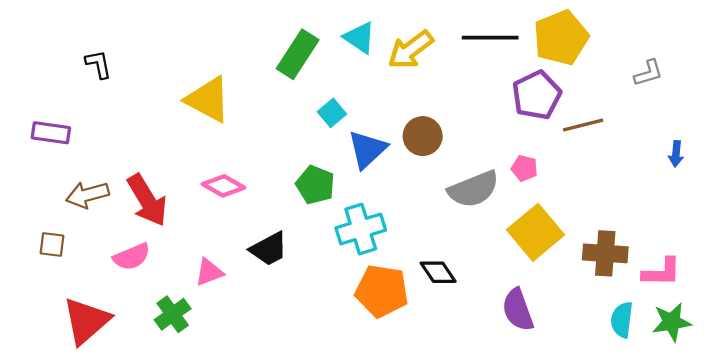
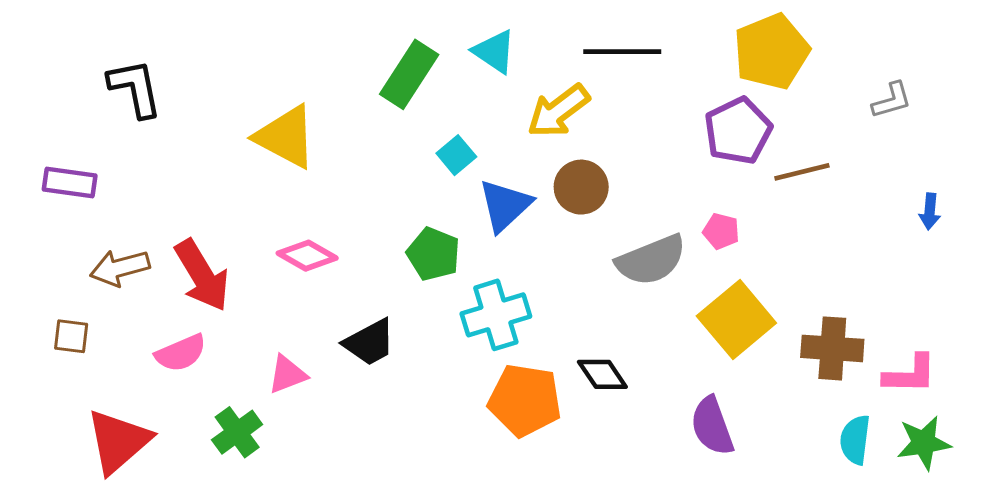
black line: (490, 38) -> (622, 52), moved
yellow arrow: (410, 50) -> (558, 111), moved
black L-shape: (98, 64) -> (135, 88), size x1.5

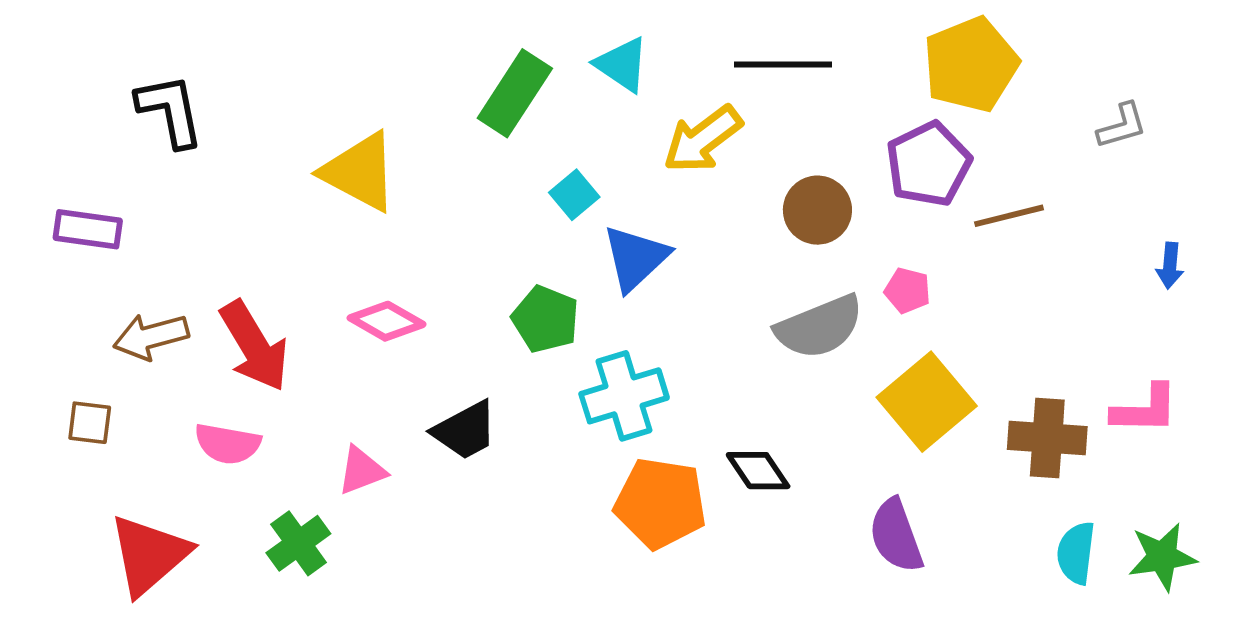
brown circle: (581, 187) -> (817, 210), moved
pink semicircle: (181, 353) -> (228, 444), turned 33
pink L-shape: (910, 374) -> (1145, 409), moved

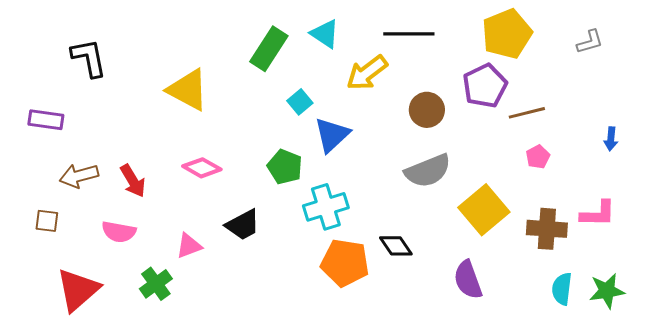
gray L-shape: (1122, 126) -> (590, 42), moved
pink pentagon: (907, 291) -> (538, 157), moved, turned 30
red arrow: (254, 346) -> (133, 181), size x0.7

